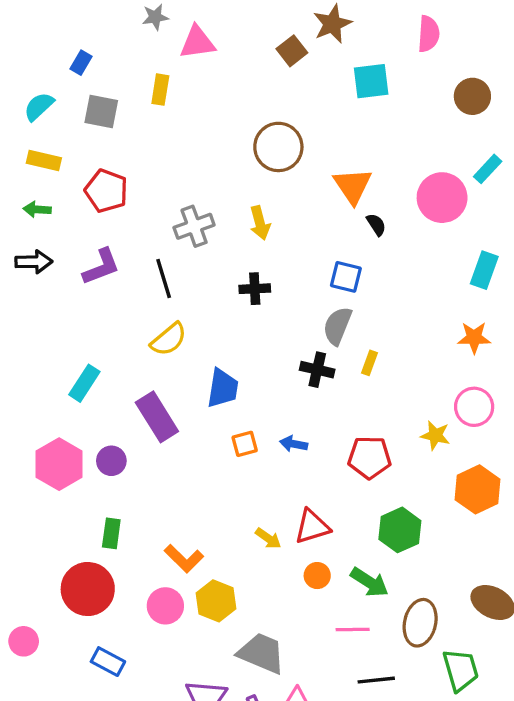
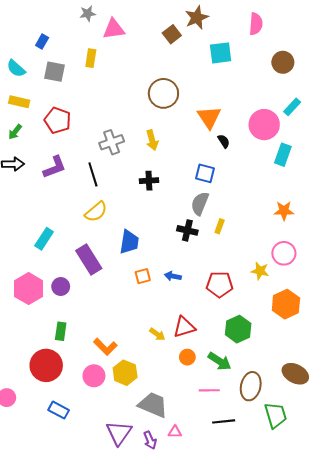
cyan semicircle: (39, 106) -> (16, 69), turned -96
green arrow: (37, 209) -> (15, 132), turned -56
cyan rectangle: (484, 270) -> (283, 155), moved

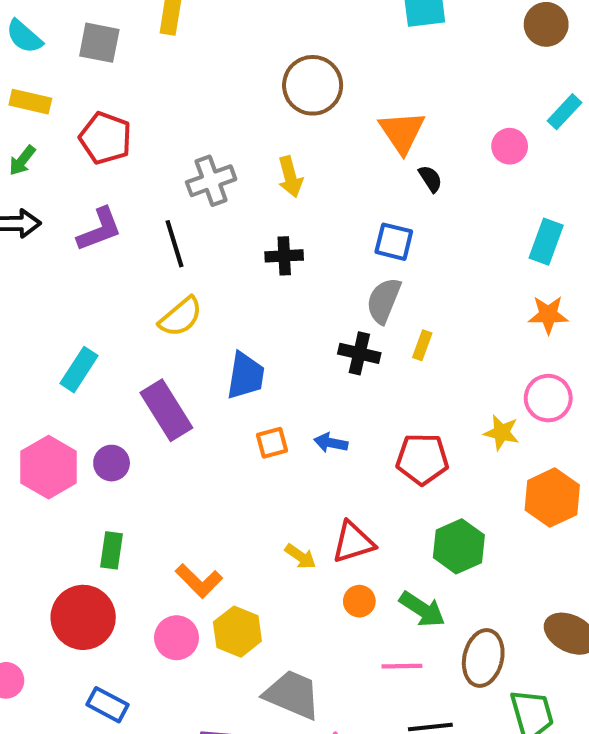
pink circle: (264, 125) -> (510, 146), size x0.6
cyan rectangle: (283, 155) -> (546, 242), moved

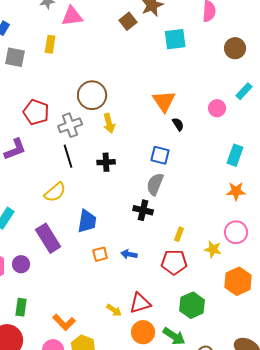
brown circle: (313, 85) -> (92, 95), moved
red pentagon: (105, 138) -> (36, 112), moved
black line: (174, 244) -> (68, 156), moved
yellow rectangle: (422, 345) -> (179, 234), moved
orange circle: (359, 601) -> (143, 332), size x1.5

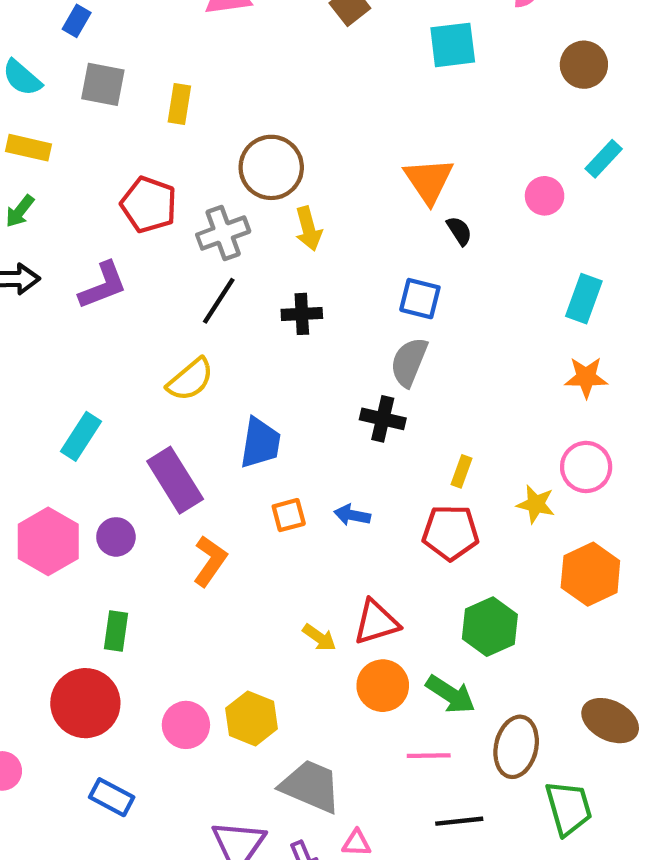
yellow rectangle: (50, 44) -> (179, 104), moved
black line: (68, 156) -> (219, 301), turned 50
orange L-shape: (64, 322) -> (210, 561), moved, turned -100

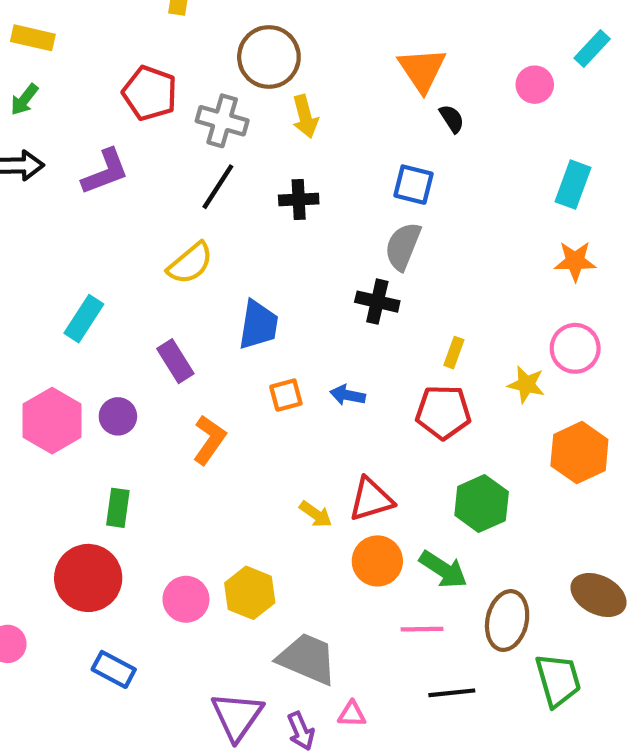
gray cross: (223, 233) -> (222, 121), turned 36
purple rectangle: (175, 480) -> (175, 361), size x0.7

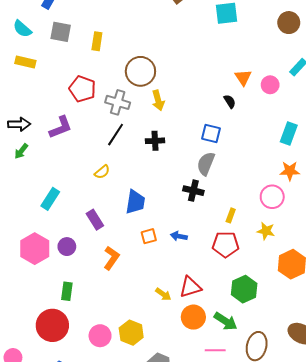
orange triangle: (422, 70) -> (243, 78), moved, size x0.7
green arrow: (24, 100) -> (21, 151), moved
yellow semicircle: (190, 263) -> (102, 172), size x0.7
pink circle: (575, 348) -> (272, 197), moved

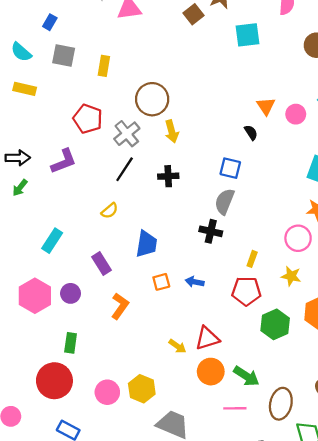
gray cross: (118, 102) -> (127, 134), turned 35
green hexagon: (244, 289) -> (275, 324), moved

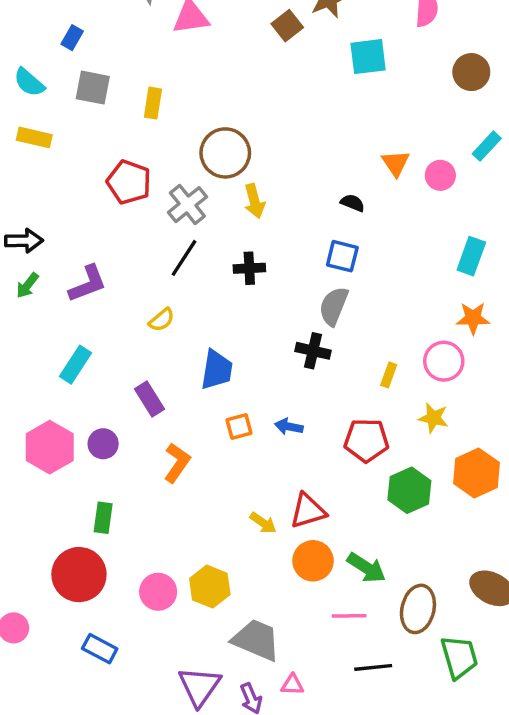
black semicircle: (251, 133) -> (353, 203), moved, turned -35
purple L-shape: (64, 161) -> (88, 284), moved
yellow rectangle: (252, 259) -> (389, 375), moved

